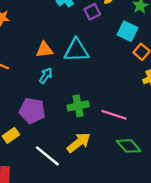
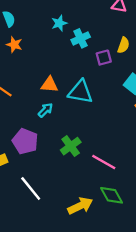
green cross: (78, 106) -> (71, 146), turned -36
yellow arrow: (79, 143) -> (80, 206), moved

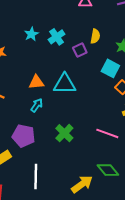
cyan star: (59, 23) -> (31, 34), moved
pink line: (104, 162) -> (107, 133), moved
white line: (31, 188) -> (36, 176), turned 50

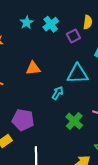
cyan triangle: (65, 84) -> (78, 74), moved
cyan arrow: (37, 105) -> (58, 93), moved
green cross: (64, 133) -> (74, 121), moved

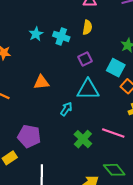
yellow semicircle: (88, 22) -> (87, 27), moved
cyan cross: (51, 24) -> (61, 36), turned -35
purple square: (73, 36) -> (85, 59), moved

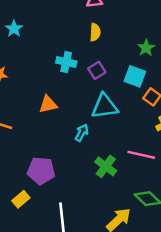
cyan star: (36, 34) -> (14, 29), moved
cyan cross: (61, 36) -> (66, 62), moved

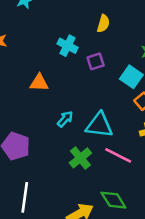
cyan triangle: (105, 106) -> (99, 125), moved

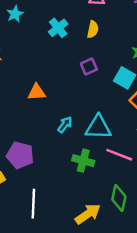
cyan cross: (68, 46) -> (58, 28), moved, turned 30
green cross: (80, 158) -> (83, 161), turned -30
green diamond: (113, 200) -> (119, 198), turned 50

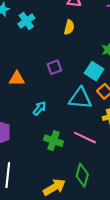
cyan cross: (58, 28) -> (26, 21), moved
purple square: (89, 67) -> (54, 67), moved
cyan triangle: (98, 127) -> (80, 98), moved

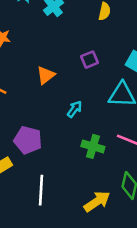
orange triangle: (17, 79) -> (46, 75), turned -35

